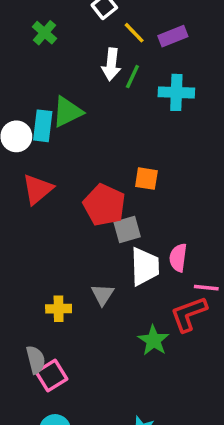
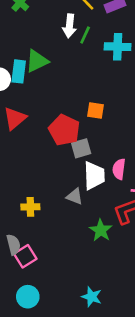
gray triangle: (103, 295) -> (75, 196), moved, turned -42

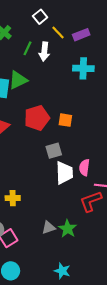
green line: (85, 35) -> (27, 48), moved
red pentagon: (64, 130) -> (37, 118), moved, turned 30
gray triangle: (75, 196) -> (49, 228), moved, turned -40
green star: (101, 230) -> (68, 229), moved

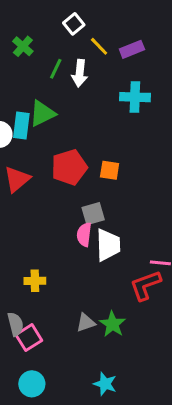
pink semicircle: (84, 168) -> (84, 234), moved

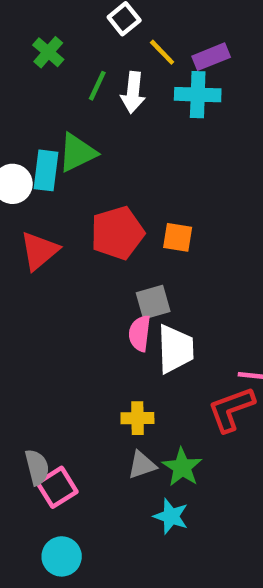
cyan cross: (135, 97) -> (198, 95), moved
yellow cross: (35, 281) -> (137, 418), moved
cyan star: (105, 384) -> (171, 516), moved

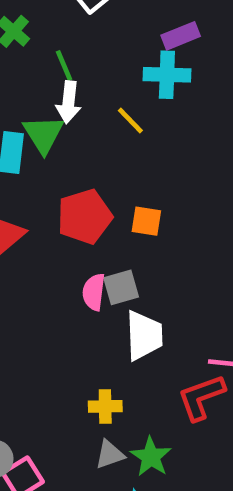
yellow line: (162, 52) -> (130, 120), moved
green line: (97, 86) -> (64, 66), turned -48
white arrow: (133, 92) -> (69, 102), moved
green triangle: (77, 153) -> (43, 134), turned -36
pink semicircle: (140, 333) -> (94, 292), moved

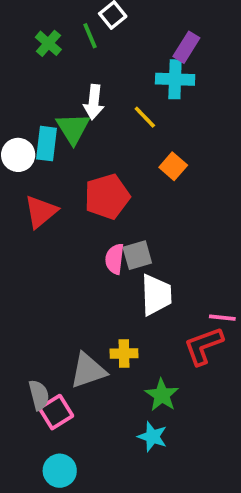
purple rectangle: (181, 36) -> (186, 47), turned -36
green line: (64, 66) -> (90, 36), moved
orange square: (146, 221) -> (173, 166), moved, turned 32
gray triangle: (110, 454) -> (88, 370), moved, size x1.5

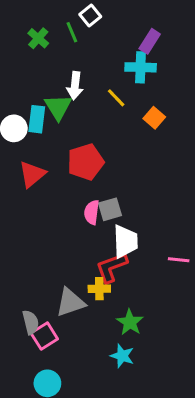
orange square: (173, 166) -> (154, 118), moved
red L-shape: (203, 346) -> (112, 267), moved

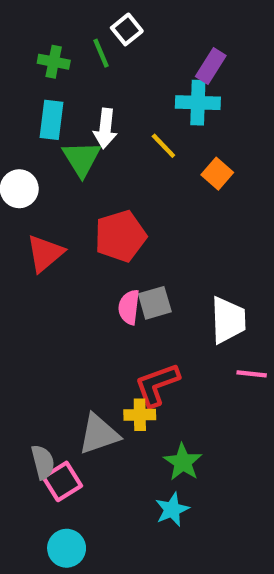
green cross: (38, 38) -> (54, 62), turned -30
cyan rectangle: (37, 119) -> (51, 120), moved
white trapezoid: (125, 241) -> (228, 320), moved
cyan star: (122, 356) -> (172, 509), turned 30

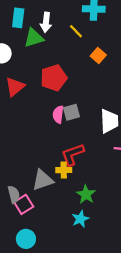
green triangle: (82, 159) -> (34, 38), turned 45
orange square: (217, 174) -> (98, 56), moved

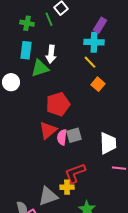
yellow line: (76, 31) -> (90, 62), moved
red triangle: (15, 87) -> (48, 130), moved

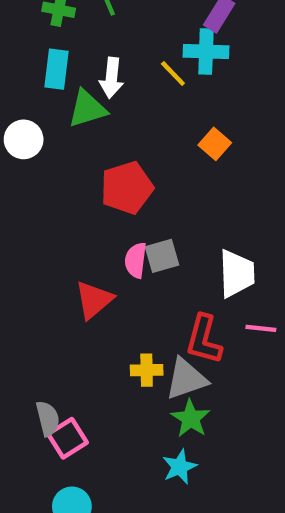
yellow line: (90, 62) -> (173, 73), moved
red triangle: (48, 130) -> (94, 300), moved
red L-shape: (75, 173) -> (204, 339), moved, turned -55
gray triangle: (48, 196) -> (186, 379), moved

